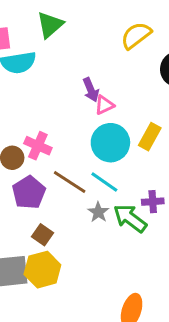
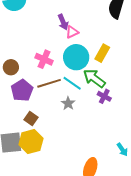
pink cross: (38, 146) -> (44, 59), moved
brown line: (70, 182) -> (49, 83), turned -50
purple cross: (153, 202) -> (104, 96), turned 32
green arrow: (130, 218) -> (94, 78), moved

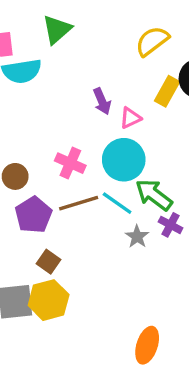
pink triangle: (72, 32) -> (130, 118), moved
yellow rectangle: (102, 53) -> (167, 91), moved
gray star: (68, 103) -> (137, 237), moved

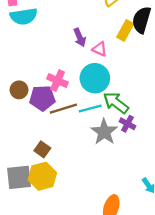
pink triangle: (130, 118) -> (100, 49), turned 49
cyan line: (117, 203) -> (90, 109), turned -50
purple pentagon: (33, 215) -> (42, 98), moved, turned 30
gray star: (137, 237) -> (104, 132), size x1.6

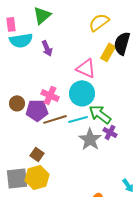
purple arrow: (80, 37) -> (47, 48), moved
pink triangle: (100, 49) -> (86, 68), size x1.5

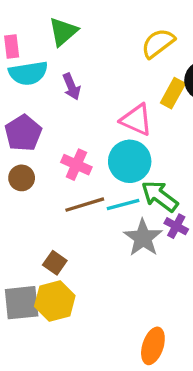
purple pentagon: (37, 110) -> (23, 133), moved, turned -30

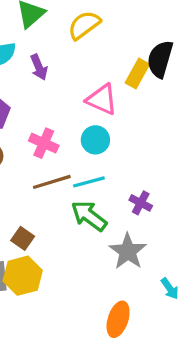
yellow semicircle: (158, 43) -> (84, 25), moved
cyan circle: (130, 161) -> (95, 140), size x0.7
green arrow: (160, 196) -> (89, 216), moved
gray star: (143, 238) -> (128, 251), moved

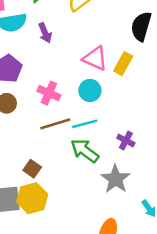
yellow rectangle: (137, 74) -> (123, 64), moved

